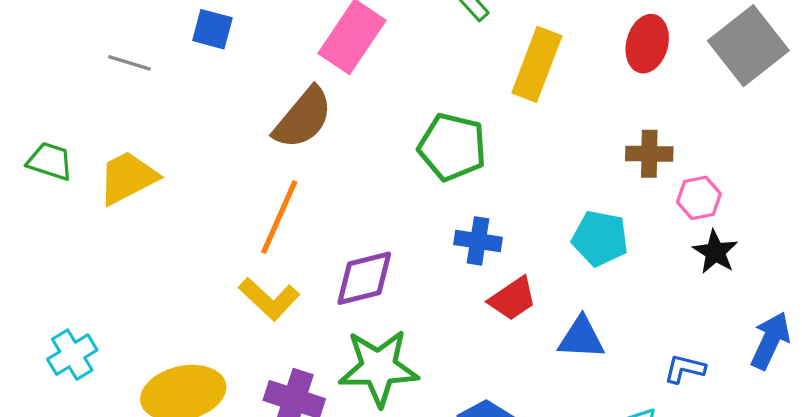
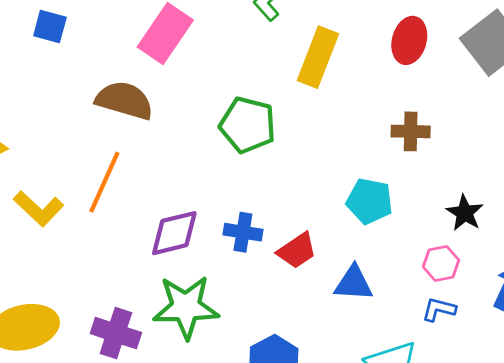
brown semicircle: (303, 118) -> (124, 100), turned -114
pink hexagon: (699, 198) -> (441, 263), moved
blue cross: (478, 241) -> (243, 232), moved
yellow L-shape: (269, 299) -> (39, 209), moved

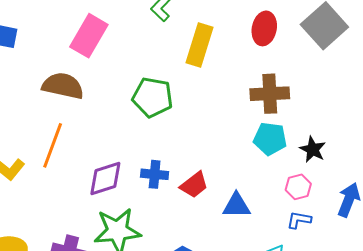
brown cross: (411, 131) -> (270, 94), size x1.4
cyan pentagon: (369, 201) -> (270, 139), moved

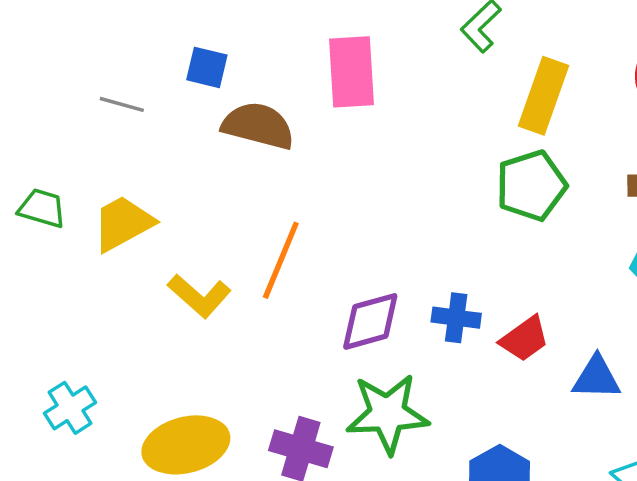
pink rectangle: (89, 36) -> (351, 72), turned -36
brown semicircle: (63, 86) -> (258, 126), moved
green pentagon: (153, 97) -> (531, 186), moved, turned -30

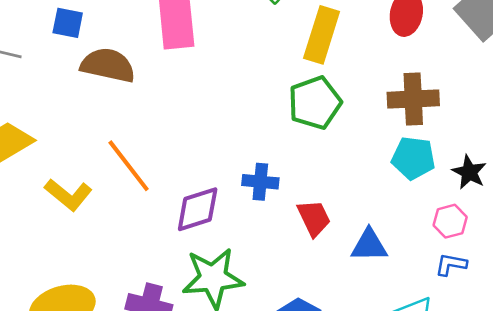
orange line: (281, 260) -> (129, 166), turned -58
blue cross: (456, 318) -> (260, 182), moved
red trapezoid: (524, 339) -> (314, 218), turned -78

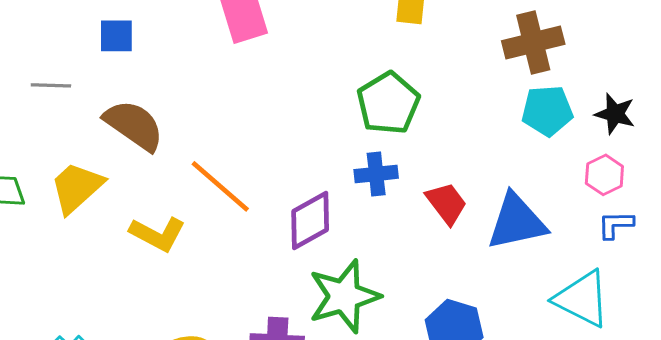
brown semicircle: (108, 65) -> (134, 125), moved, turned 34
green pentagon: (315, 103) -> (388, 103), moved
blue triangle: (369, 245) -> (517, 222), size x1.4

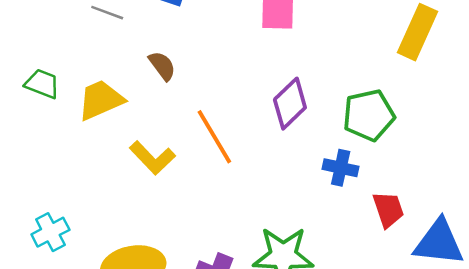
brown semicircle: (134, 125) -> (162, 66), size x0.6
purple diamond: (310, 220) -> (290, 104), moved, turned -33

